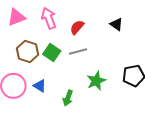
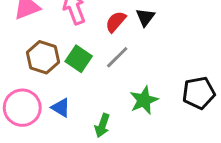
black triangle: (116, 24) -> (145, 17), moved, turned 32
gray line: (78, 52) -> (117, 57), turned -30

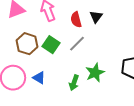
red semicircle: (116, 22) -> (76, 20), turned -56
green arrow: (102, 125) -> (74, 83), moved

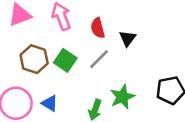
black triangle: (96, 17) -> (128, 38), moved

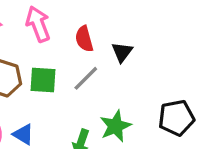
green square: (65, 60) -> (43, 80), turned -30

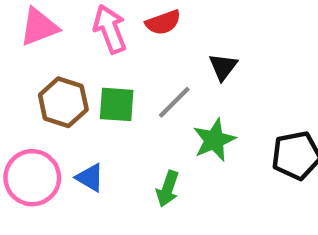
red semicircle: (84, 39) -> (163, 22), moved, turned -95
green star: (115, 126) -> (214, 140), moved

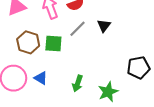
gray line: (174, 102) -> (78, 29), moved
green star: (214, 140) -> (108, 92), moved

